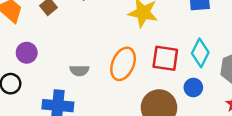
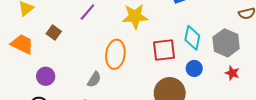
orange ellipse: (123, 64) -> (115, 54), moved
gray semicircle: (79, 70) -> (94, 79), turned -42

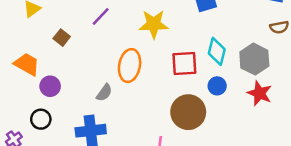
orange trapezoid: (22, 44) -> (27, 64), moved
red star: (232, 73) -> (260, 93), size x1.5

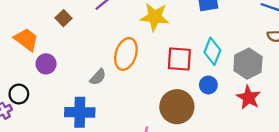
black circle: (41, 119) -> (19, 94), moved

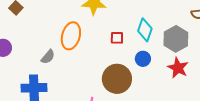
red square: (179, 59) -> (117, 38), size x0.6

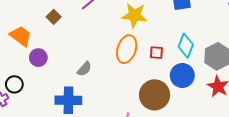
orange ellipse: (71, 36) -> (127, 49), moved
blue circle: (143, 59) -> (182, 75), size x1.5

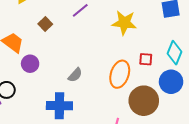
orange ellipse: (127, 49) -> (120, 74), moved

